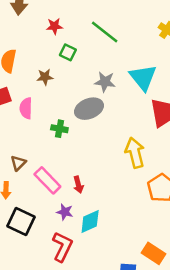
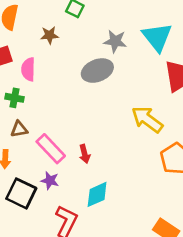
green cross: (59, 129) -> (15, 98), moved
yellow arrow: (135, 153) -> (147, 119), turned -40
brown triangle: (18, 163) -> (19, 129), turned 35
purple star: (65, 212) -> (50, 181), moved

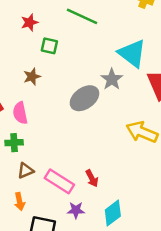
gray star: (115, 41) -> (112, 79), moved, turned -30
purple star: (50, 181) -> (76, 210), moved

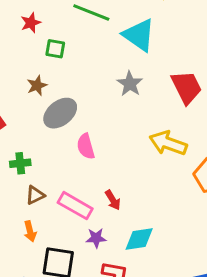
cyan triangle: (132, 53) -> (139, 35), moved
gray ellipse: (84, 98) -> (60, 113), moved
pink semicircle: (20, 113) -> (86, 146), moved
cyan diamond: (113, 213) -> (139, 239), turned 32

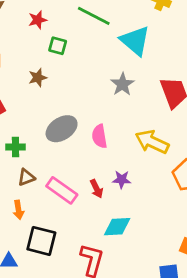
gray ellipse: (60, 113) -> (62, 129), moved
pink semicircle: (86, 146) -> (99, 136), moved
purple star: (96, 238) -> (122, 180), moved

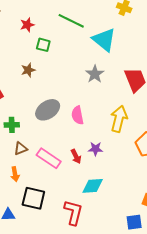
yellow arrow: (152, 142) -> (119, 119), turned 80

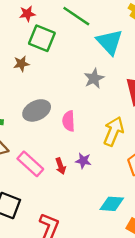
green square: (43, 45) -> (42, 38), size x1.6
cyan diamond: (93, 186) -> (112, 204), moved

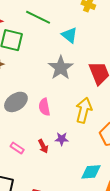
cyan triangle: (110, 42) -> (69, 35), size x0.7
gray star: (94, 78) -> (61, 68), size x1.4
pink rectangle: (30, 164) -> (17, 148), size x0.6

